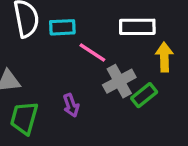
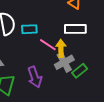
yellow arrow: (164, 57) -> (61, 48), moved
purple arrow: (71, 105) -> (35, 77), size x1.5

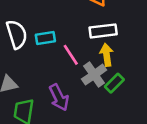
pink line: (48, 45) -> (71, 55), turned 30
yellow arrow: (61, 48) -> (107, 55), moved

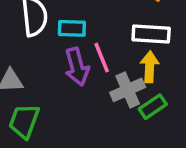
purple arrow: (59, 97) -> (77, 67), moved

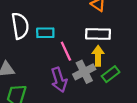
purple arrow: (77, 67) -> (59, 80), moved
green rectangle: (153, 107) -> (111, 74), moved

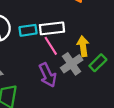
white rectangle: (98, 34) -> (52, 28), moved

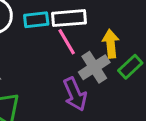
purple arrow: (48, 75) -> (75, 94), moved

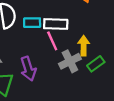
purple arrow: (75, 94) -> (28, 69), moved

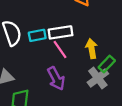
gray cross: (70, 61) -> (98, 78), moved
purple arrow: (28, 69) -> (56, 78), moved

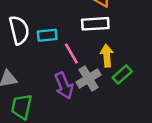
white rectangle: (60, 32) -> (95, 24), moved
gray cross: (98, 78) -> (89, 79), moved

